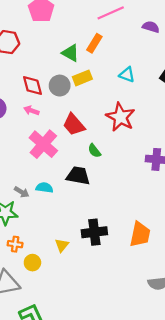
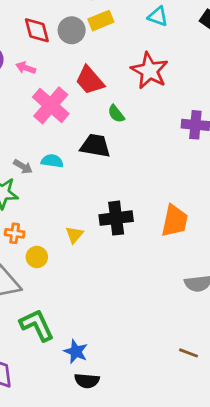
pink arrow: (31, 111) -> (26, 68), moved

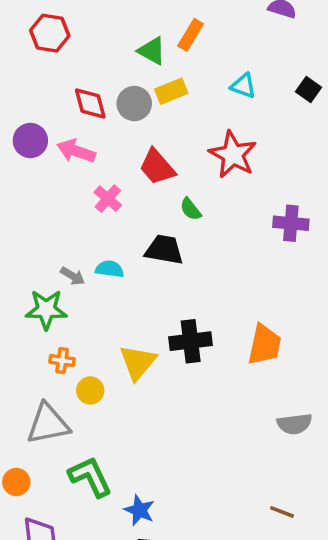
pink arrow: (26, 68) -> (76, 151), size x1.5
pink cross: (51, 105) -> (108, 199), size x0.6
yellow triangle: (74, 235) -> (138, 362), size x1.6

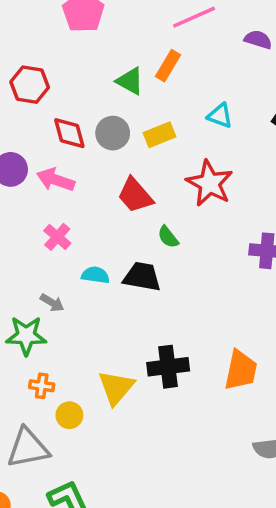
red hexagon: (50, 33) -> (30, 85), moved
yellow rectangle: (171, 91) -> (159, 135), moved
pink cross: (108, 199) -> (57, 237), moved
cyan semicircle: (110, 269) -> (95, 275), moved

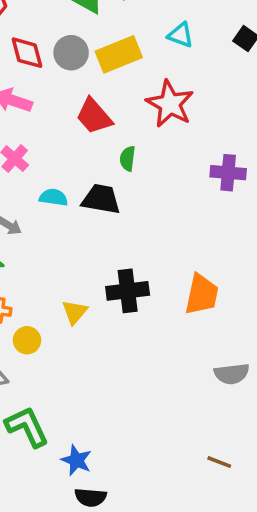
yellow rectangle: (159, 135) -> (119, 54), size x1.4
green semicircle: (168, 237) -> (128, 159), turned 45
yellow triangle: (116, 388) -> (75, 312), size x0.7

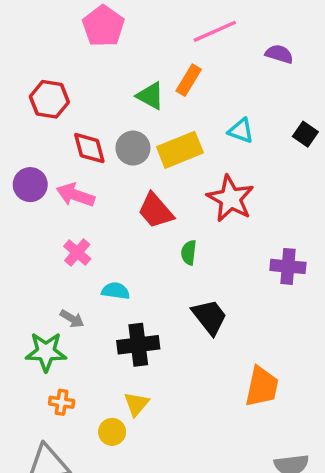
black trapezoid: (101, 199) -> (210, 317), moved, turned 42
black cross: (128, 291) -> (138, 345), moved
yellow circle: (27, 340) -> (112, 432), moved

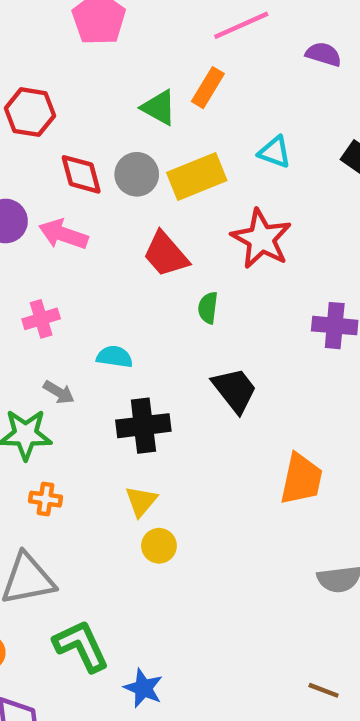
pink cross: (77, 253) -> (41, 319), moved, turned 32
yellow circle: (112, 432) -> (159, 546), moved

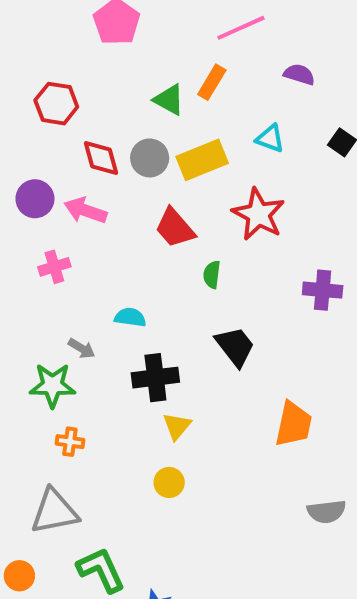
purple semicircle: (324, 54) -> (299, 74), moved
pink cross: (41, 319) -> (54, 267), moved
yellow triangle: (141, 501) -> (177, 426), moved

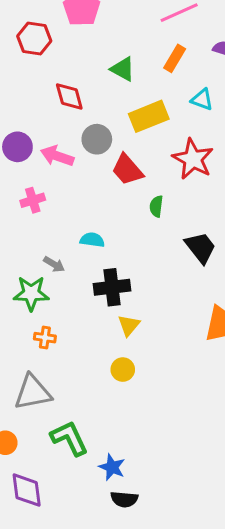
orange rectangle: (212, 82) -> (175, 58), moved
red hexagon: (56, 104) -> (34, 39), moved
red diamond: (101, 158) -> (69, 96), moved
gray circle: (150, 158) -> (97, 139), moved
black trapezoid: (235, 346) -> (201, 248), moved

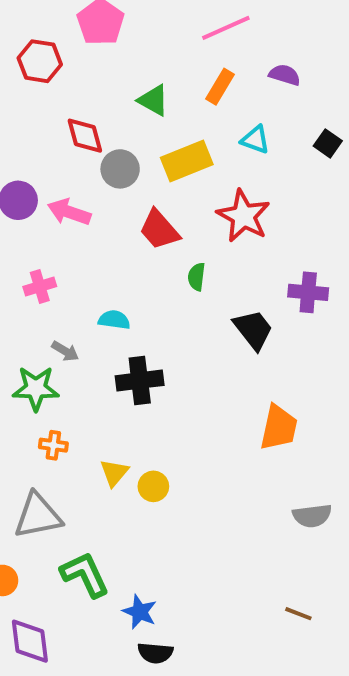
gray circle: (97, 139) -> (120, 169), moved
pink cross: (33, 200) -> (40, 287), moved
yellow triangle: (129, 325) -> (114, 473), moved

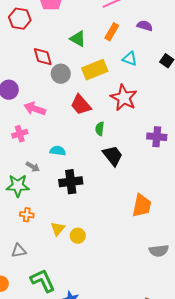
pink arrow: (69, 212) -> (35, 109), moved
black trapezoid: (253, 330) -> (113, 156), moved
gray triangle: (38, 516) -> (19, 251), size x0.6

